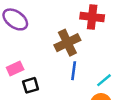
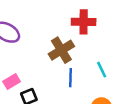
cyan line: (104, 80) -> (102, 70), moved, turned -70

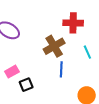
cyan line: (102, 70) -> (87, 52), moved

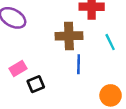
brown cross: (54, 46) -> (69, 36), turned 30

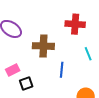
brown cross: (69, 36) -> (43, 46), moved

